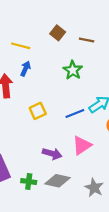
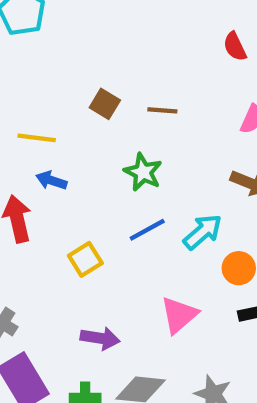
blue arrow: (25, 69) -> (51, 180), turned -88
blue line: (75, 114) -> (147, 230), moved
purple arrow: (52, 154) -> (100, 338), moved

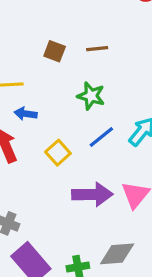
yellow square: (85, 259) -> (58, 153), moved
purple arrow: (100, 338) -> (92, 194), moved, size x1.4

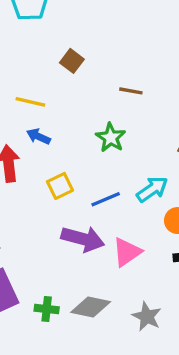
brown square: (55, 51) -> (72, 61), moved
blue line: (101, 137) -> (106, 199), moved

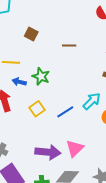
green star: (111, 138) -> (41, 76), moved
purple arrow: (83, 239) -> (48, 152), moved
pink triangle: (127, 252) -> (75, 148), moved

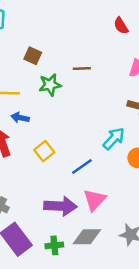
green star: (41, 76) -> (50, 85), moved, turned -30
blue line: (65, 112) -> (82, 166), moved

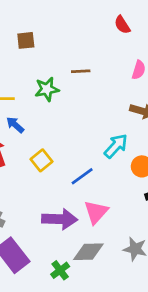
brown square: (33, 56) -> (26, 40), moved, turned -30
blue arrow: (20, 118) -> (15, 125), turned 30
green cross: (54, 245) -> (60, 270), moved, turned -30

